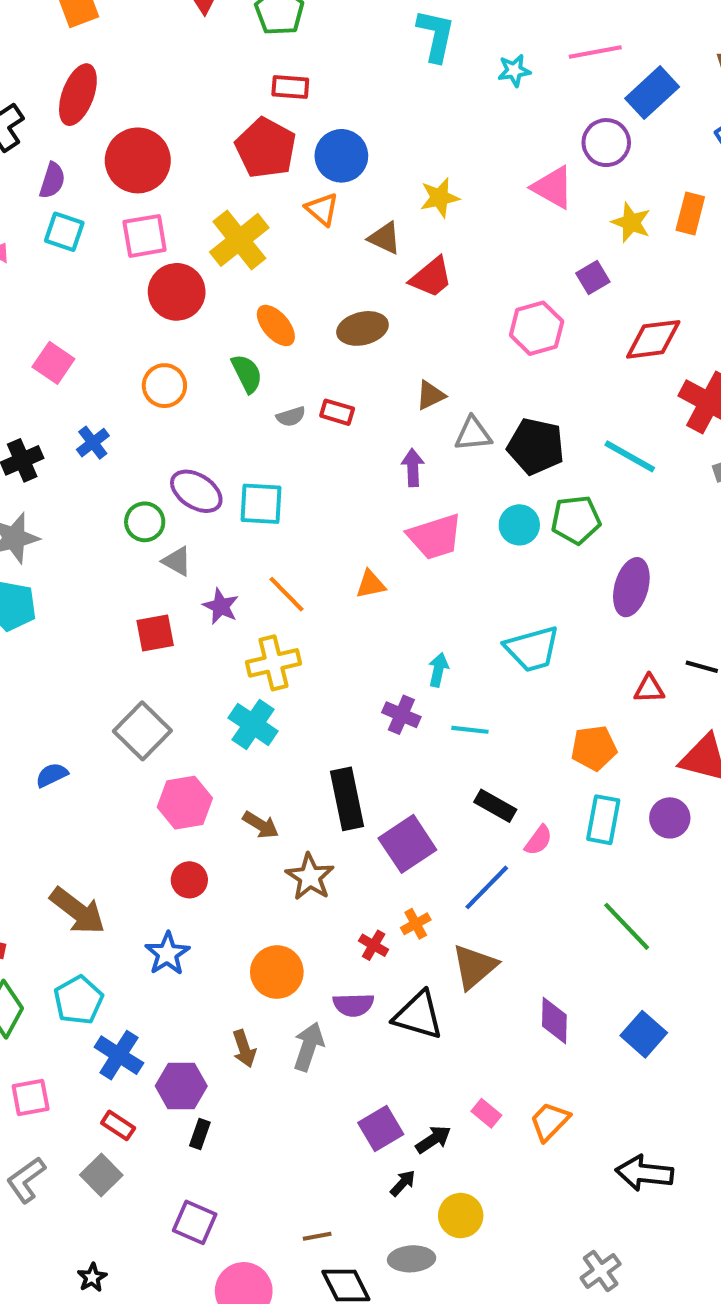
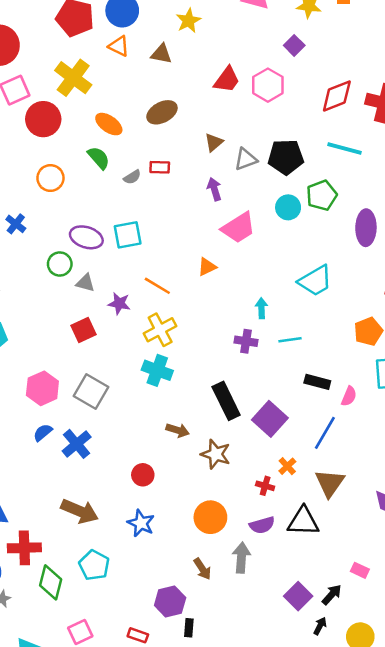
red trapezoid: (431, 277) -> (227, 80), moved
red diamond: (653, 339) -> (337, 96), moved
pink hexagon: (185, 803) -> (42, 388), moved
blue cross: (119, 1055) -> (77, 444), moved, turned 32

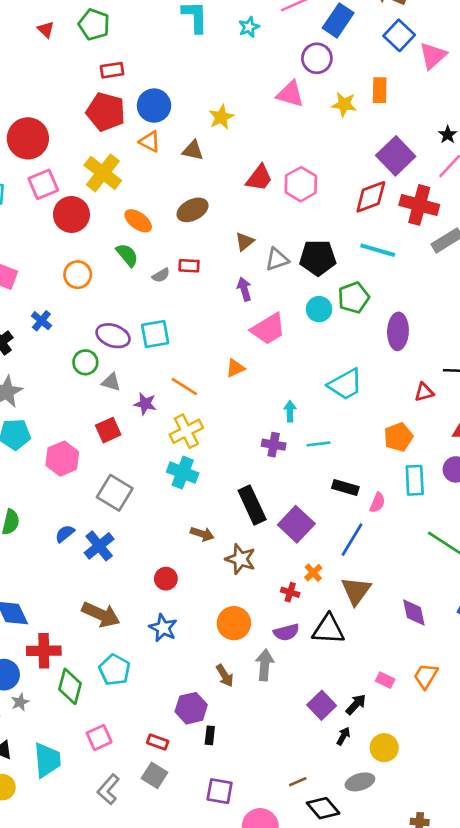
purple square: (294, 45) -> (396, 156), moved, size x1.8
pink hexagon: (42, 388) -> (62, 459), moved

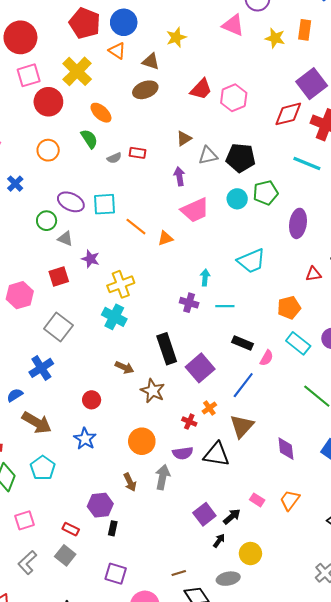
brown ellipse: (193, 210) -> (145, 90), moved
cyan line: (378, 250) -> (307, 164), moved
orange line: (184, 386) -> (136, 227), moved
cyan rectangle: (415, 480) -> (298, 343), turned -55
blue semicircle: (65, 534) -> (15, 395), moved

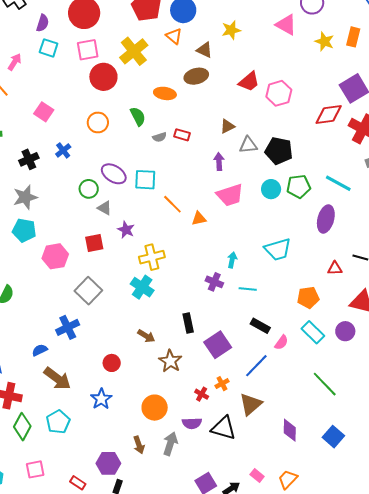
orange ellipse: (101, 113) -> (165, 93), moved, turned -40
cyan line: (307, 164) -> (338, 183), moved
black rectangle: (167, 349) -> (188, 323), size x0.7

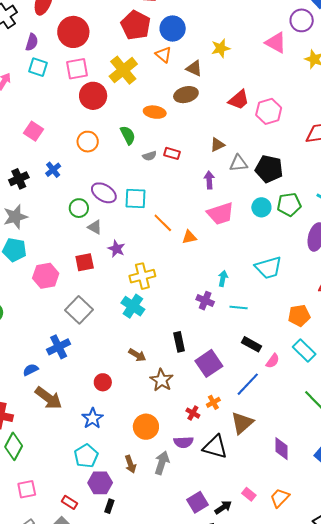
cyan pentagon: (58, 422) -> (86, 456), moved

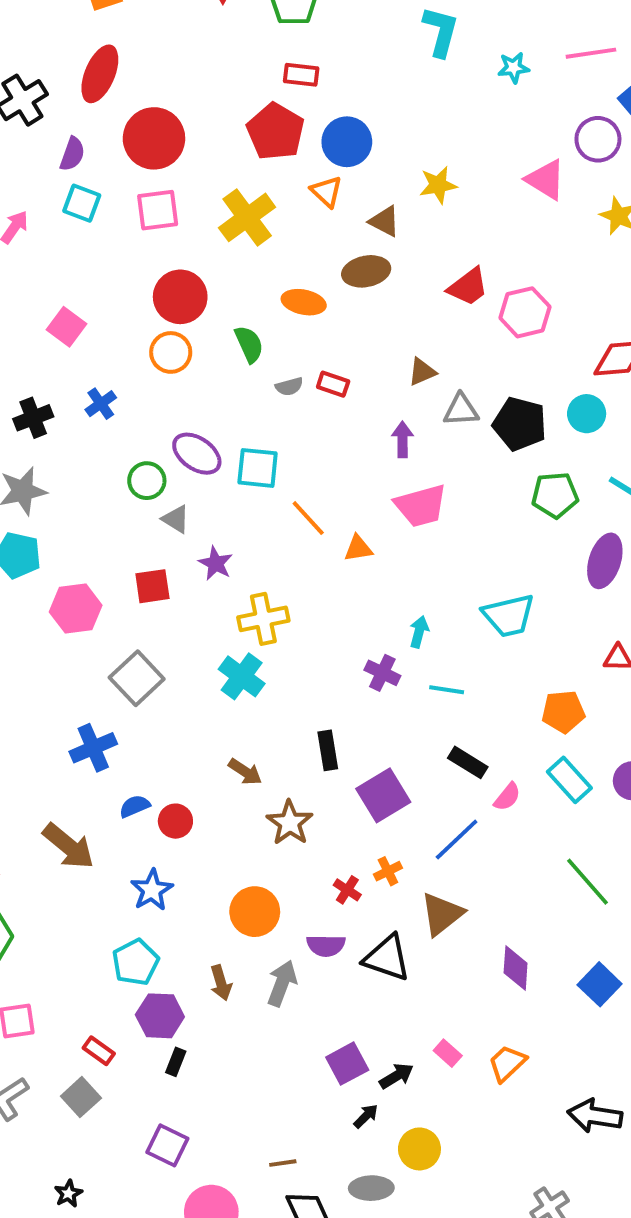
red circle: (93, 96) -> (180, 297), moved
cyan circle: (261, 207) -> (587, 414), moved
blue semicircle: (31, 370) -> (135, 806), moved

